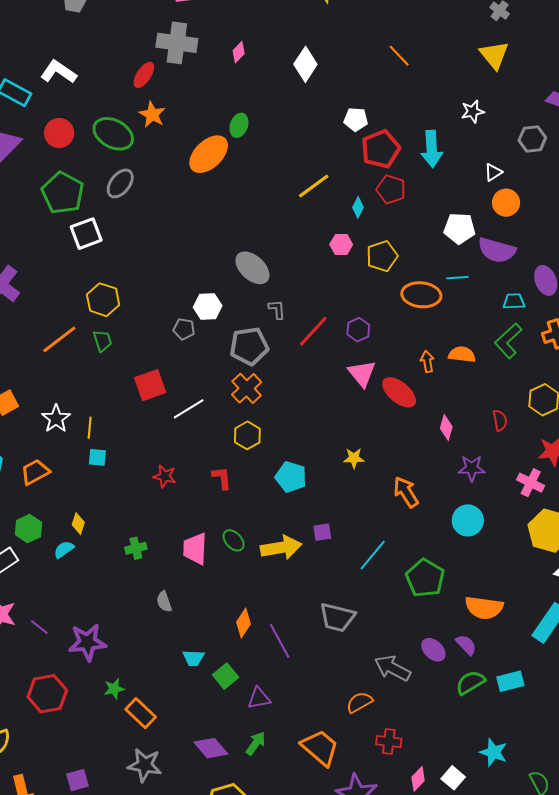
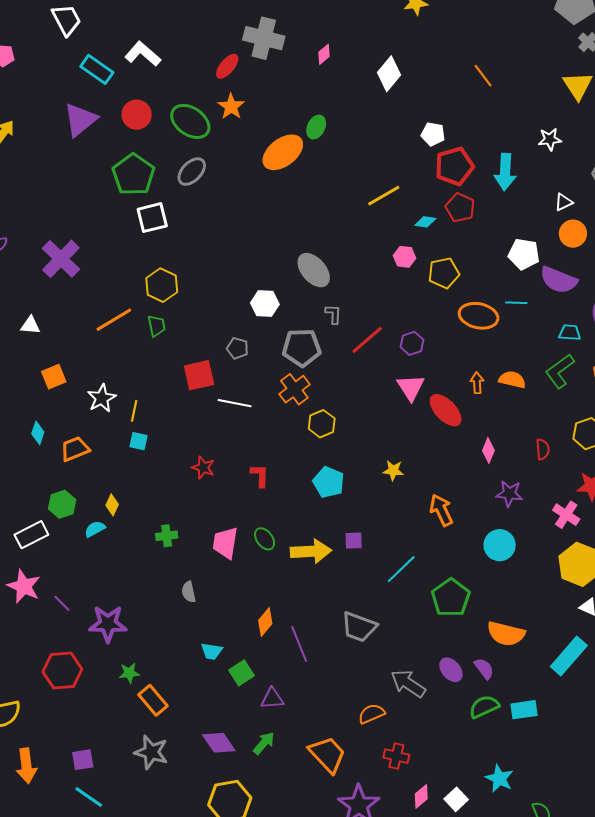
cyan diamond: (358, 207) -> (425, 222), turned 65
gray pentagon: (184, 329) -> (237, 348), moved
white line: (189, 409) -> (235, 403), turned 36
yellow hexagon: (247, 435) -> (322, 424), moved

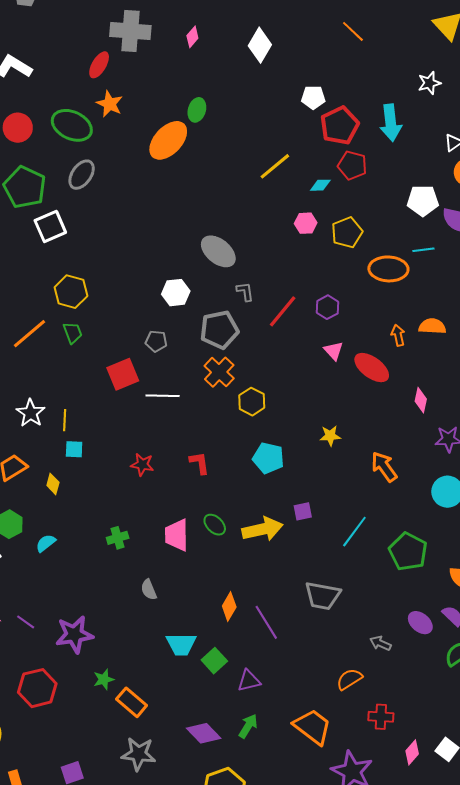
pink triangle: (411, 387) -> (333, 351), size x0.7
yellow diamond: (112, 505) -> (53, 484), moved
cyan trapezoid: (212, 651) -> (181, 644), size x1.4
gray arrow: (408, 684) -> (380, 643), size x0.6

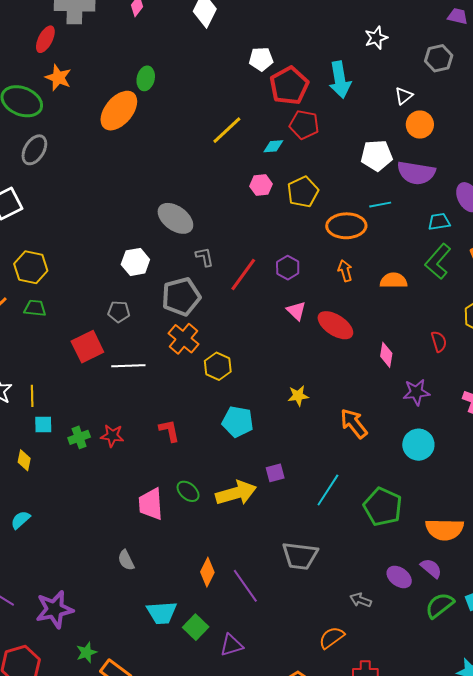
green trapezoid: (73, 333) -> (35, 308), turned -60
orange arrow: (398, 335) -> (345, 271), moved
green cross: (118, 538) -> (79, 437), moved

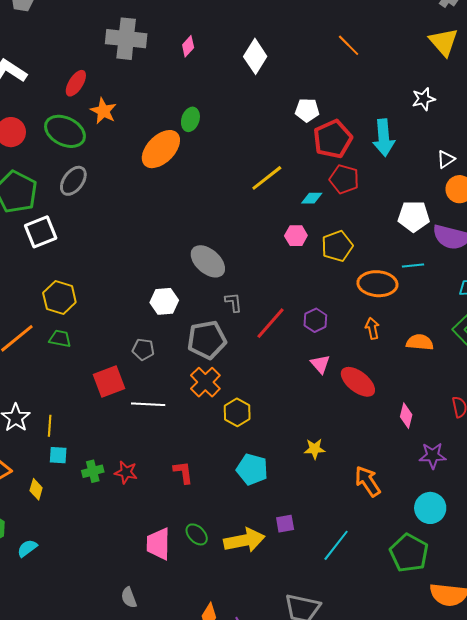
red ellipse: (45, 39) -> (76, 83), moved
green pentagon: (383, 507) -> (409, 553), moved

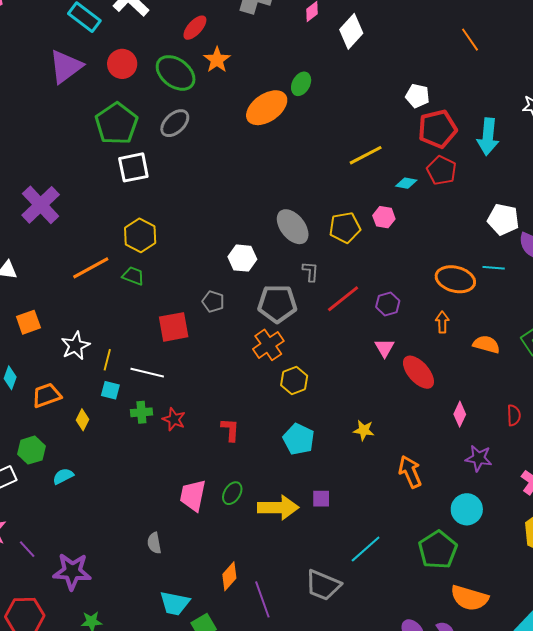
white diamond: (255, 56) -> (351, 31), moved
yellow pentagon: (337, 246) -> (345, 228), moved
white line: (148, 404) -> (147, 373), moved
green ellipse: (197, 534) -> (232, 493), turned 65
cyan line: (336, 545) -> (366, 549), moved

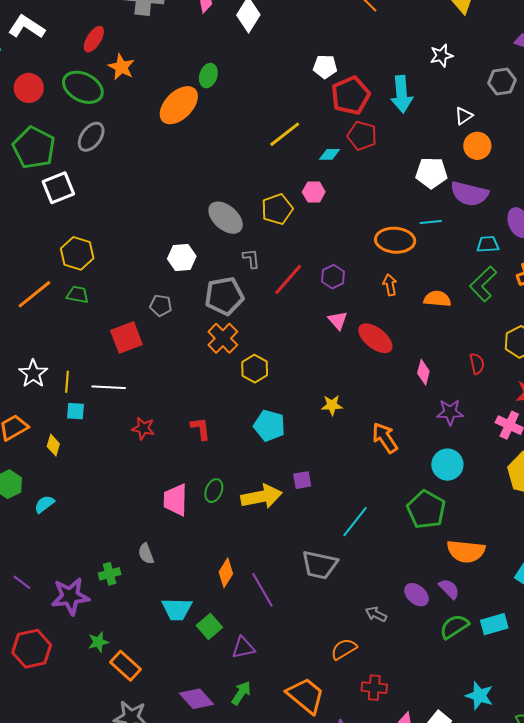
green cross: (141, 412) -> (110, 574), moved

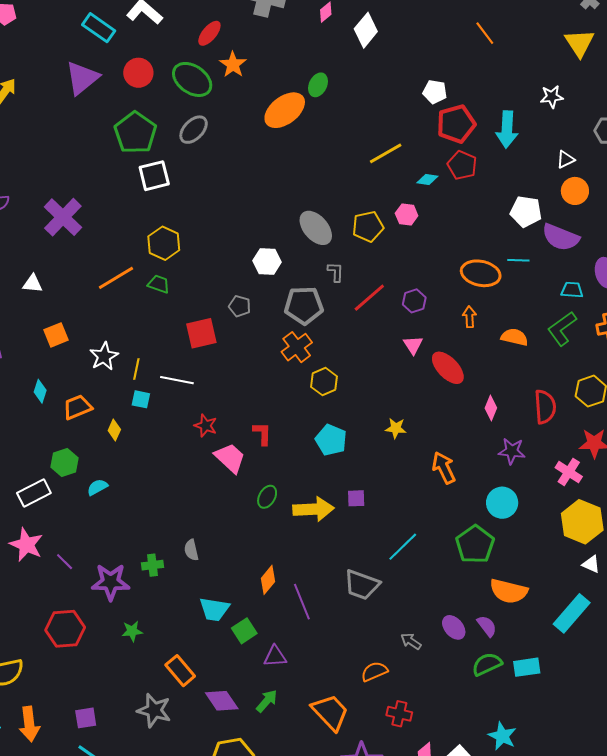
red semicircle: (477, 364) -> (545, 407), size x1.6
pink trapezoid: (175, 500) -> (230, 458), moved, turned 124
orange rectangle: (125, 666) -> (180, 671), moved

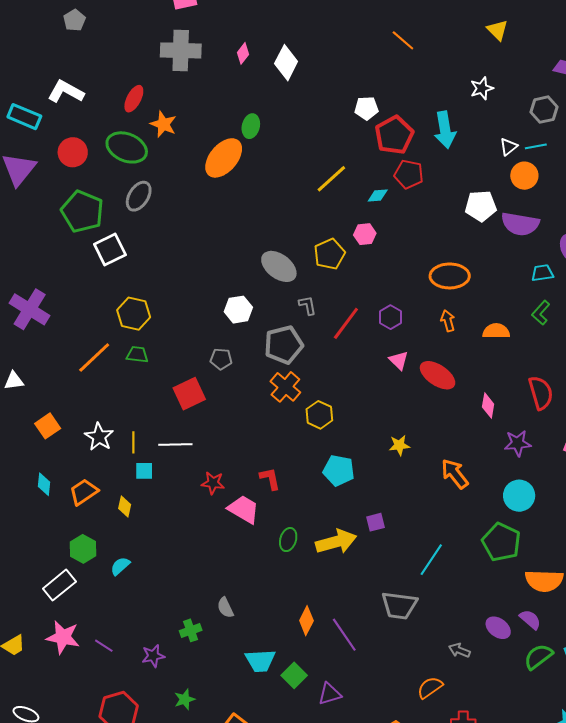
yellow triangle: (579, 43) -> (498, 30), size x0.7
cyan line: (518, 260) -> (536, 146), moved
green L-shape: (562, 328) -> (541, 313), size x0.7
purple star: (111, 582) -> (153, 656), size x0.6

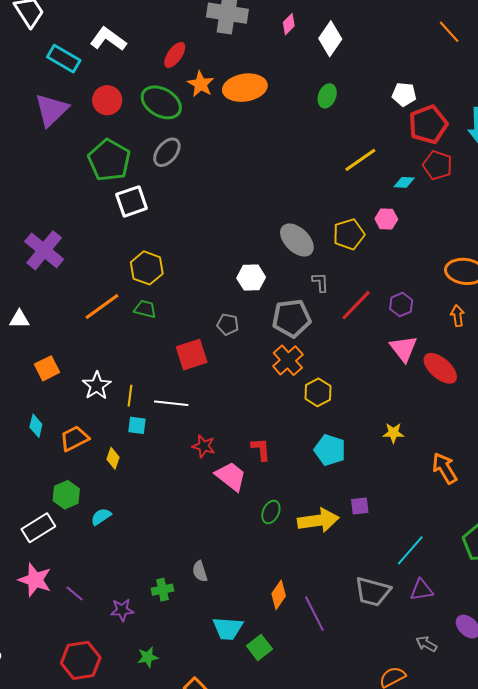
green ellipse: (251, 126) -> (327, 96), moved
orange ellipse: (224, 158) -> (245, 88), moved, turned 33
pink triangle: (399, 360) -> (404, 348), size x1.4
purple triangle: (330, 694) -> (422, 590), moved

